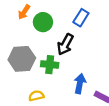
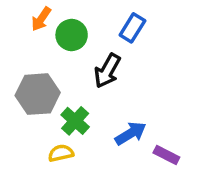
green cross: (50, 65) -> (75, 121), moved, turned 36
blue arrow: (80, 84) -> (131, 133), turned 48

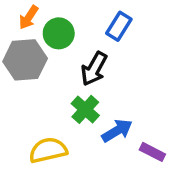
gray hexagon: (38, 94) -> (25, 60), moved
green cross: (75, 121) -> (85, 109), moved
yellow semicircle: (61, 153) -> (48, 150), size x1.5

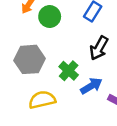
gray hexagon: (25, 60) -> (29, 59), moved
black arrow: (94, 69) -> (99, 48), moved

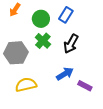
green circle: (50, 16) -> (41, 19), moved
green cross: (69, 71) -> (43, 41), moved

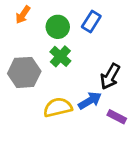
black arrow: (71, 44) -> (110, 76), moved
yellow semicircle: (26, 85) -> (58, 107), moved

